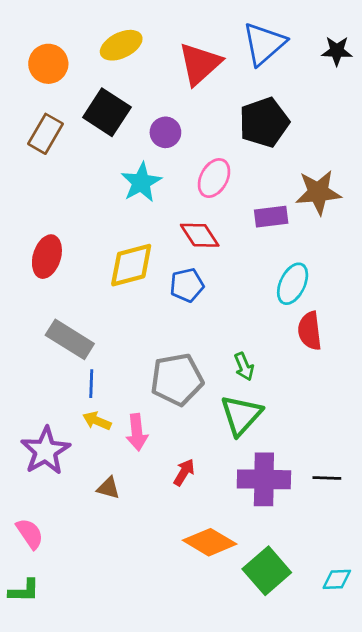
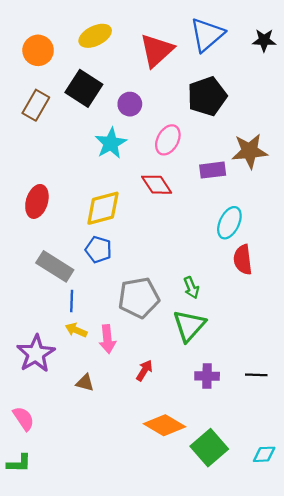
blue pentagon: (187, 285) -> (98, 250), moved, turned 30
purple cross: (264, 479) -> (207, 376), size x0.6

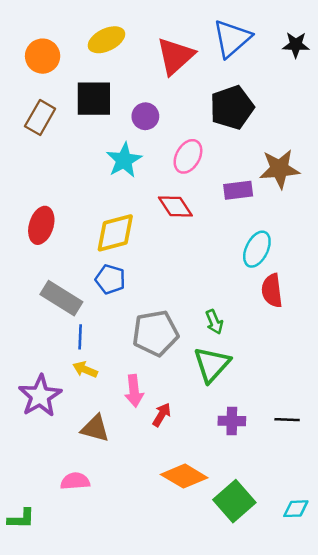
black square: (84, 88) -> (94, 99), turned -33
pink arrow: (107, 339) -> (134, 391), moved
brown triangle: (85, 383) -> (95, 428), size x1.4
pink semicircle: (23, 419) -> (75, 481), moved, turned -60

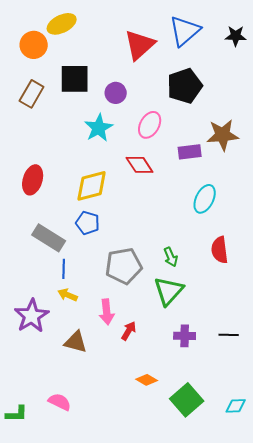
yellow ellipse: (106, 40) -> (62, 24), moved
red semicircle: (272, 291) -> (220, 250), moved
orange diamond: (184, 476) -> (147, 380), size x0.6
pink semicircle: (75, 481) -> (60, 402), moved, turned 30

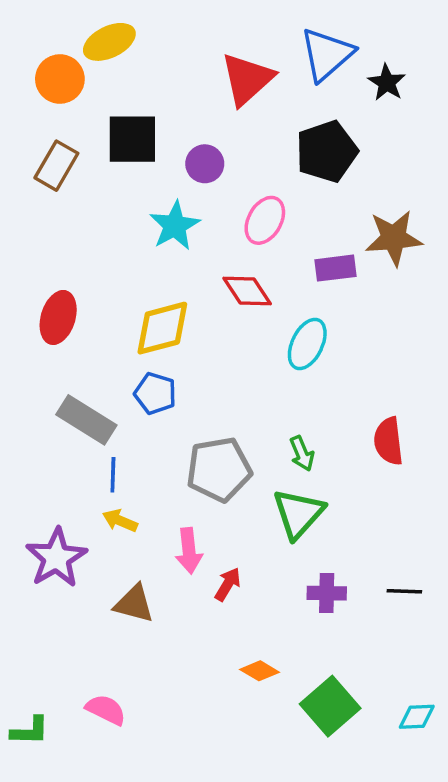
black star: (236, 36) -> (387, 83), moved, turned 30
cyan ellipse: (205, 199) -> (307, 344), moved

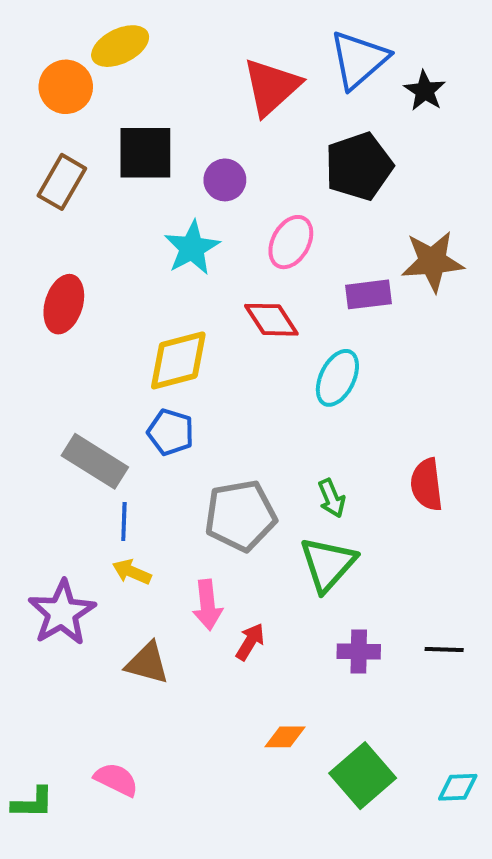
red ellipse: (58, 317) -> (64, 304), moved
orange diamond: (260, 671) -> (285, 737), turned -30

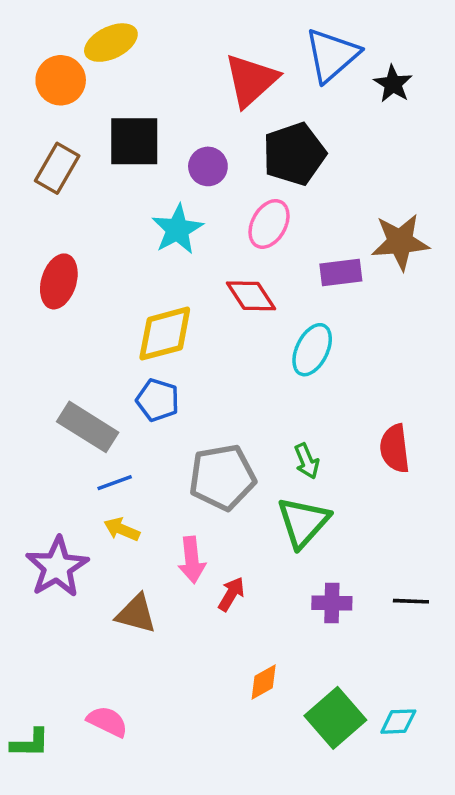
black pentagon: (359, 166) -> (294, 154), moved
blue line: (124, 521) -> (115, 483), turned 68
orange diamond: (285, 737) -> (264, 682), turned -30
cyan diamond: (458, 787) -> (398, 722), moved

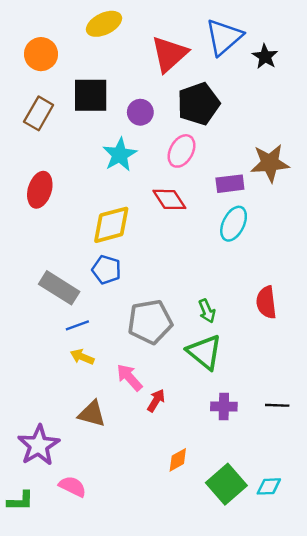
yellow ellipse: (111, 43) -> (104, 24), moved
cyan ellipse: (312, 350) -> (234, 224), moved
green triangle: (303, 522) -> (205, 352), turned -33
pink arrow: (192, 560) -> (129, 377), turned 144
purple star: (57, 567) -> (39, 445), moved

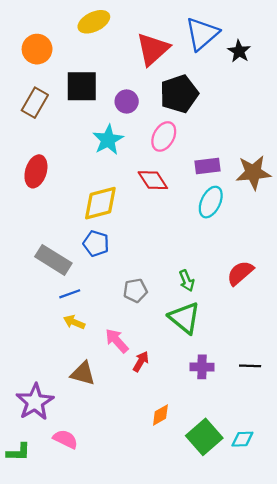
brown star: (270, 163) -> (253, 173), moved
red semicircle: (266, 302) -> (240, 273), turned 56
gray pentagon: (150, 322) -> (135, 290), size x0.6

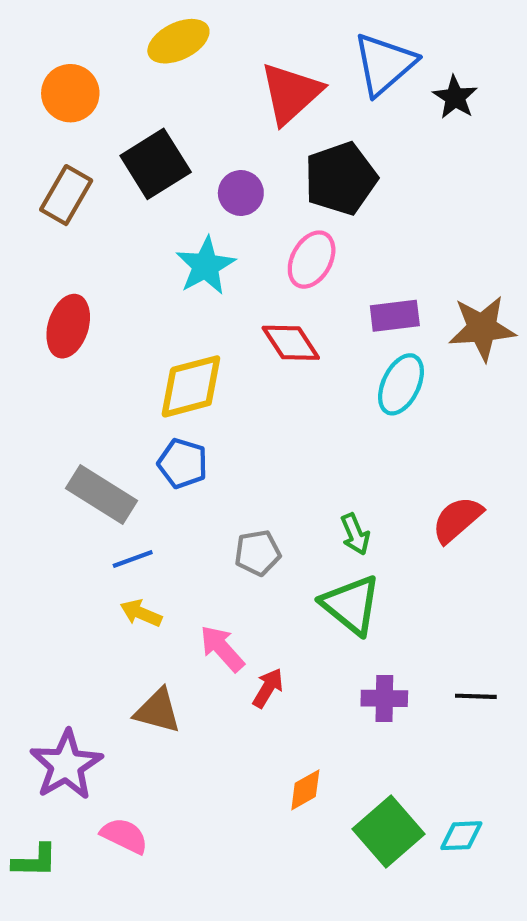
black square: (82, 86) -> (156, 164), turned -32

